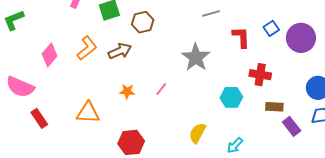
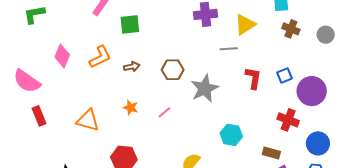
brown hexagon: (143, 22) -> (173, 70), moved
brown arrow: (120, 51) -> (132, 67), size x0.7
pink diamond: (50, 55) -> (62, 56), turned -30
red cross: (260, 75) -> (288, 120), moved

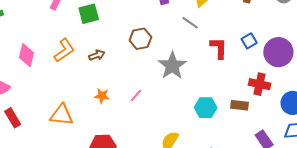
gray line: (229, 49) -> (190, 23), turned 48
brown hexagon: (173, 70) -> (140, 39), moved
brown rectangle: (271, 153) -> (240, 105), moved

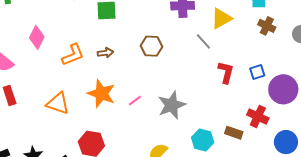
orange L-shape: (64, 50) -> (73, 55), moved
gray star: (172, 66) -> (172, 105), moved
orange star: (102, 96) -> (101, 94), size x1.8
cyan hexagon: (206, 108) -> (203, 140), moved

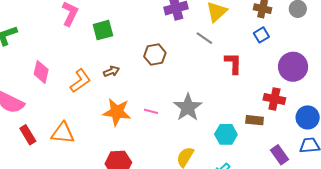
blue square: (257, 72) -> (261, 35), moved
pink line: (135, 101) -> (151, 111), turned 64
orange triangle: (58, 103) -> (63, 133), moved

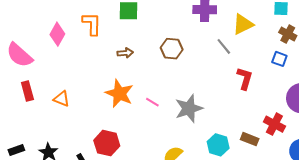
blue square: (261, 35) -> (279, 59), turned 35
orange L-shape: (80, 81) -> (92, 24), moved, turned -70
orange triangle: (63, 133) -> (62, 99), size x0.7

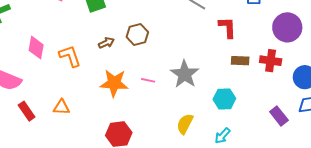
orange L-shape: (92, 24) -> (70, 56), moved
brown hexagon: (172, 49) -> (137, 35), moved
brown rectangle: (250, 139) -> (240, 61), moved

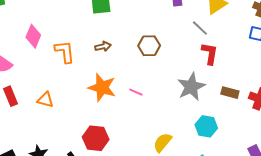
red L-shape: (227, 27) -> (210, 54), moved
brown hexagon: (137, 35) -> (149, 46), moved
gray star: (185, 74) -> (191, 87), moved

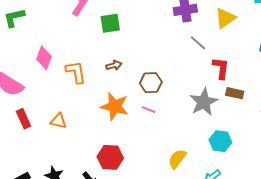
gray line: (200, 28) -> (198, 43), moved
brown hexagon: (149, 46) -> (151, 83), moved
brown rectangle: (230, 93) -> (235, 93), moved

